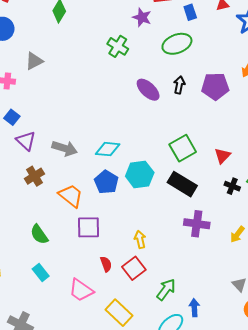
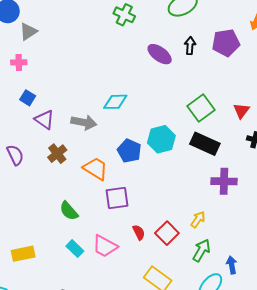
gray triangle: (34, 61) -> (28, 32), moved
cyan diamond: (108, 149) -> (115, 102), moved
yellow arrow: (140, 239) -> (198, 220), moved, turned 54
pink trapezoid: (81, 290) -> (105, 246), moved

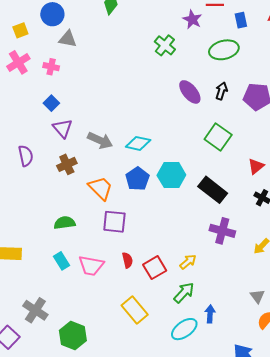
gray triangle: (28, 32) -> (68, 39), turned 30
cyan diamond: (115, 102) -> (138, 143), moved
green square: (201, 108) -> (218, 137), moved, turned -32
green semicircle: (69, 211) -> (65, 223), turned 110
pink trapezoid: (105, 246) -> (91, 266), turned -32

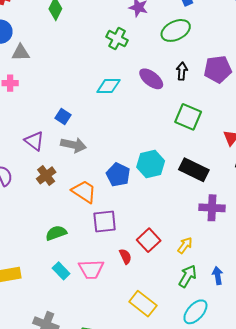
blue square: (51, 103) -> (63, 116), moved
cyan diamond: (138, 143) -> (108, 86), moved
red square: (155, 268) -> (149, 240), moved
blue arrow: (210, 314) -> (218, 276), moved

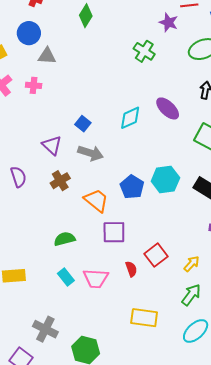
purple ellipse: (151, 79) -> (168, 108), moved
cyan diamond: (108, 86) -> (130, 118), moved, turned -30
yellow rectangle: (143, 304) -> (144, 318), turned -36

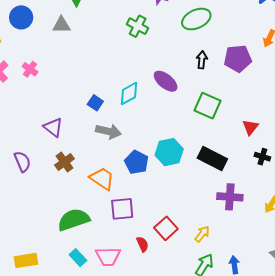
gray triangle: (47, 56) -> (61, 25), moved
pink cross: (34, 85) -> (30, 69), turned 35
blue square: (83, 124) -> (95, 103), moved
gray arrow: (91, 153) -> (108, 131), moved
green semicircle: (65, 239) -> (74, 220), size x1.5

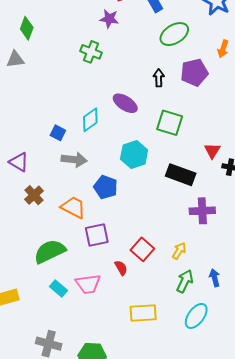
green ellipse: (196, 19) -> (174, 34), moved
red triangle: (250, 127) -> (212, 151), moved
cyan hexagon: (169, 152) -> (134, 155), moved

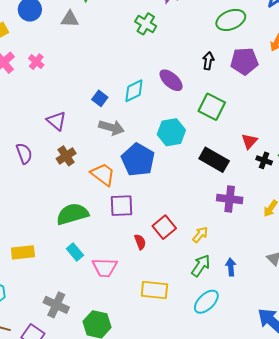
blue pentagon: (106, 187) -> (138, 160), size x1.4
pink trapezoid: (88, 284) -> (105, 267), moved

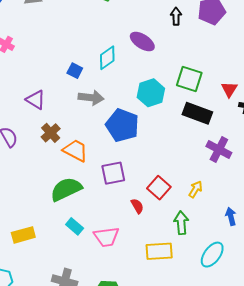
green square: (212, 107) -> (189, 79), moved
orange trapezoid: (103, 174) -> (75, 150), moved
purple cross: (230, 199) -> (219, 149), turned 30
green arrow: (201, 266) -> (181, 223), moved, turned -30

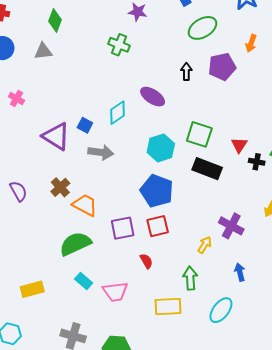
purple triangle: (36, 100) -> (56, 136), moved, size x1.4
blue pentagon: (122, 125) -> (157, 191), moved
purple cross: (219, 149) -> (231, 226), moved
red square: (159, 188) -> (158, 226), moved, turned 35

